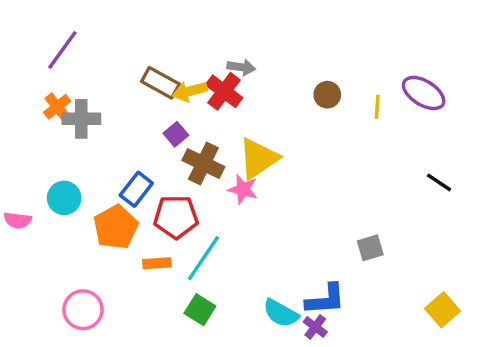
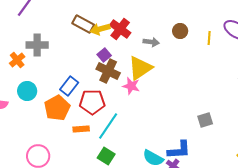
gray arrow: (241, 67) -> (151, 42), moved
orange cross: (57, 107) -> (17, 60), moved
purple square: (176, 134) -> (104, 55), moved

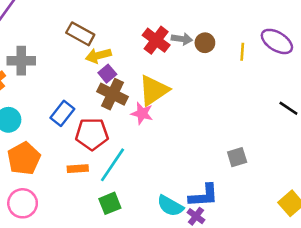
yellow arrow: (100, 29) -> (98, 56), moved
red cross: (120, 29) -> (156, 40), moved
gray arrow: (151, 42) -> (182, 39), moved
orange pentagon: (57, 108) -> (24, 158), moved
green square: (106, 156) -> (110, 203), turned 36

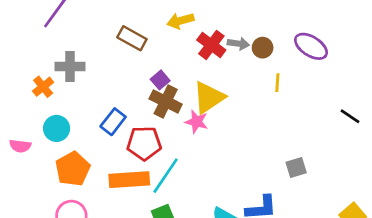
purple ellipse: (277, 41) -> (311, 46), moved
yellow line: (242, 52) -> (277, 83), moved
yellow arrow: (98, 56) -> (180, 21), moved
orange rectangle: (78, 169) -> (129, 180), size x1.8

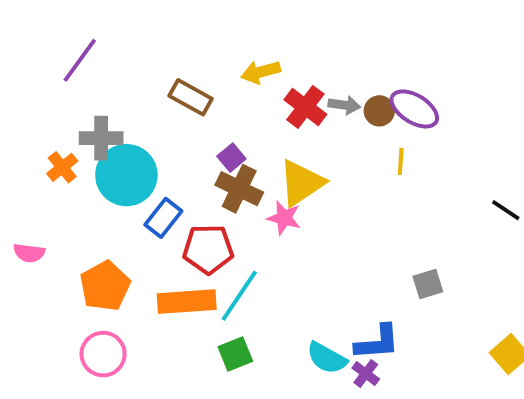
purple ellipse: (311, 46) -> (414, 109), moved
cyan circle: (57, 128) -> (126, 175), moved, size x1.6

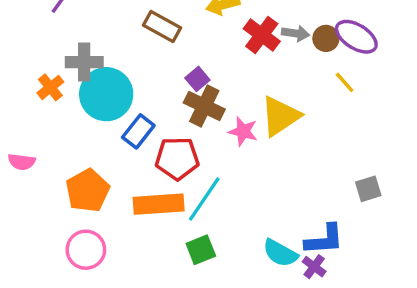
yellow line: (401, 161) -> (345, 82), turned -45
yellow triangle: (301, 183) -> (280, 116), moved

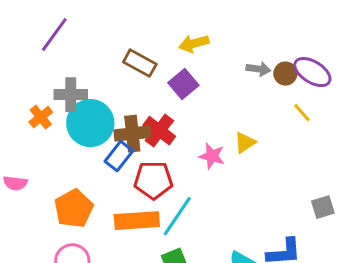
red cross: (262, 35) -> (159, 131), moved
purple square: (197, 79) -> (183, 84), moved, size x1.4
brown cross: (204, 106) -> (132, 134), moved, turned -32
yellow triangle: (280, 116) -> (245, 143), size x0.6

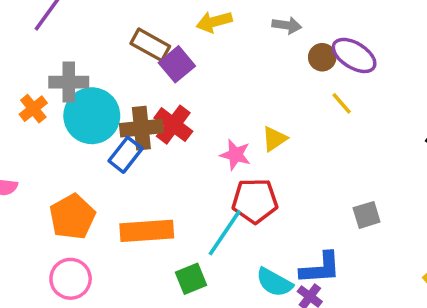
gray arrow: (258, 69) -> (287, 25), moved
purple square: (183, 84) -> (177, 64), moved
red pentagon: (153, 180) -> (255, 201), moved
cyan line: (177, 216) -> (225, 233), moved

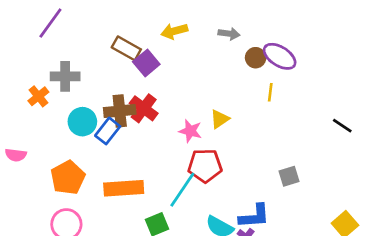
yellow line: (342, 103) -> (270, 92), turned 48
cyan circle: (92, 116) -> (82, 122), moved, size x0.7

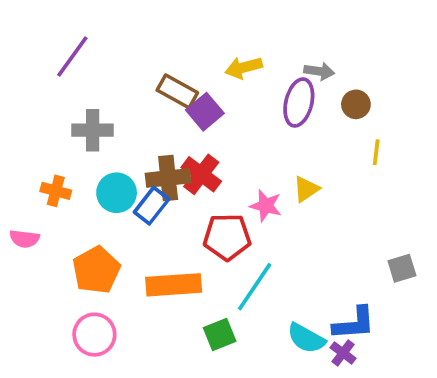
purple ellipse: (280, 56) -> (299, 103), moved, turned 72
orange cross: (38, 96) -> (56, 191), moved, turned -36
red pentagon: (205, 166) -> (227, 237), moved

